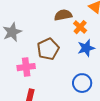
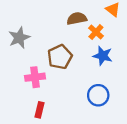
blue star: (86, 48) -> (103, 56), turned 30

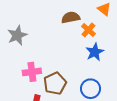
blue star: (103, 56) -> (95, 52), turned 30
brown pentagon: (60, 57) -> (55, 83), moved

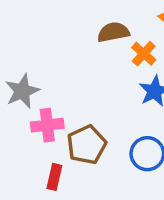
gray star: (17, 35) -> (22, 91), moved

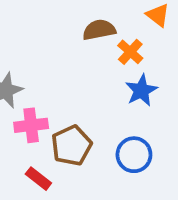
red rectangle: (54, 177) -> (38, 179), turned -65

